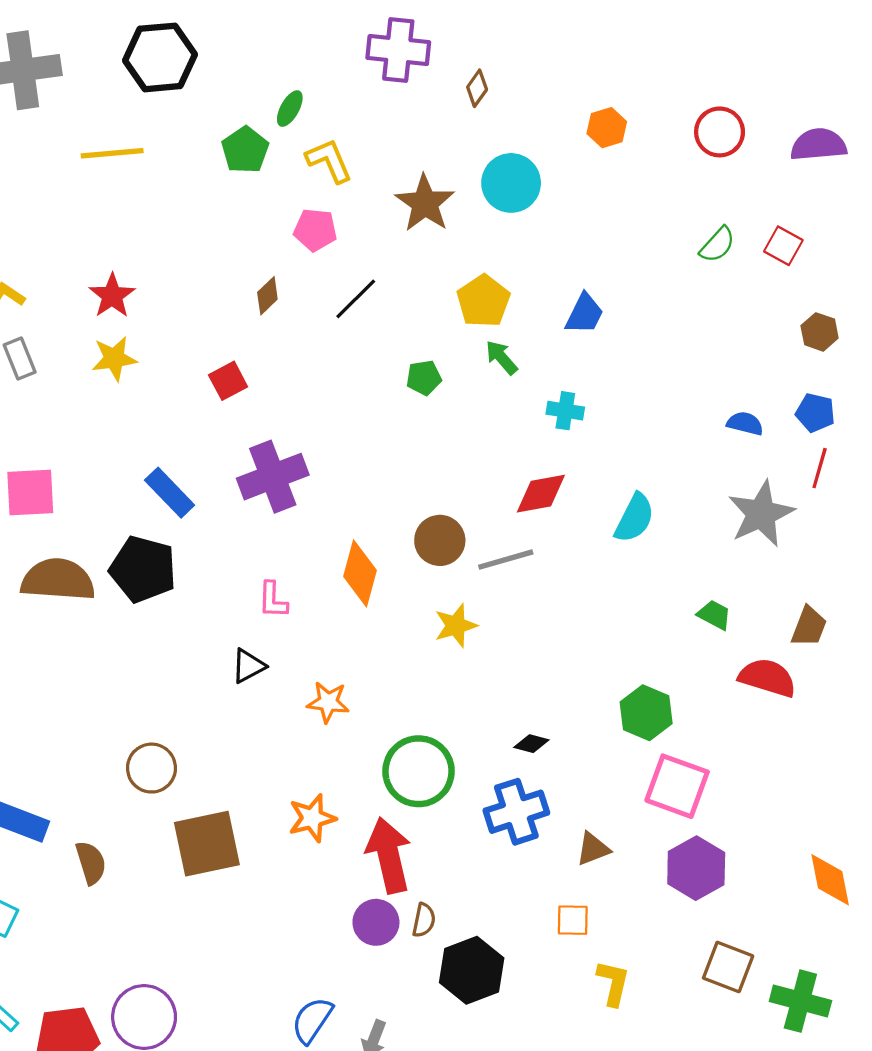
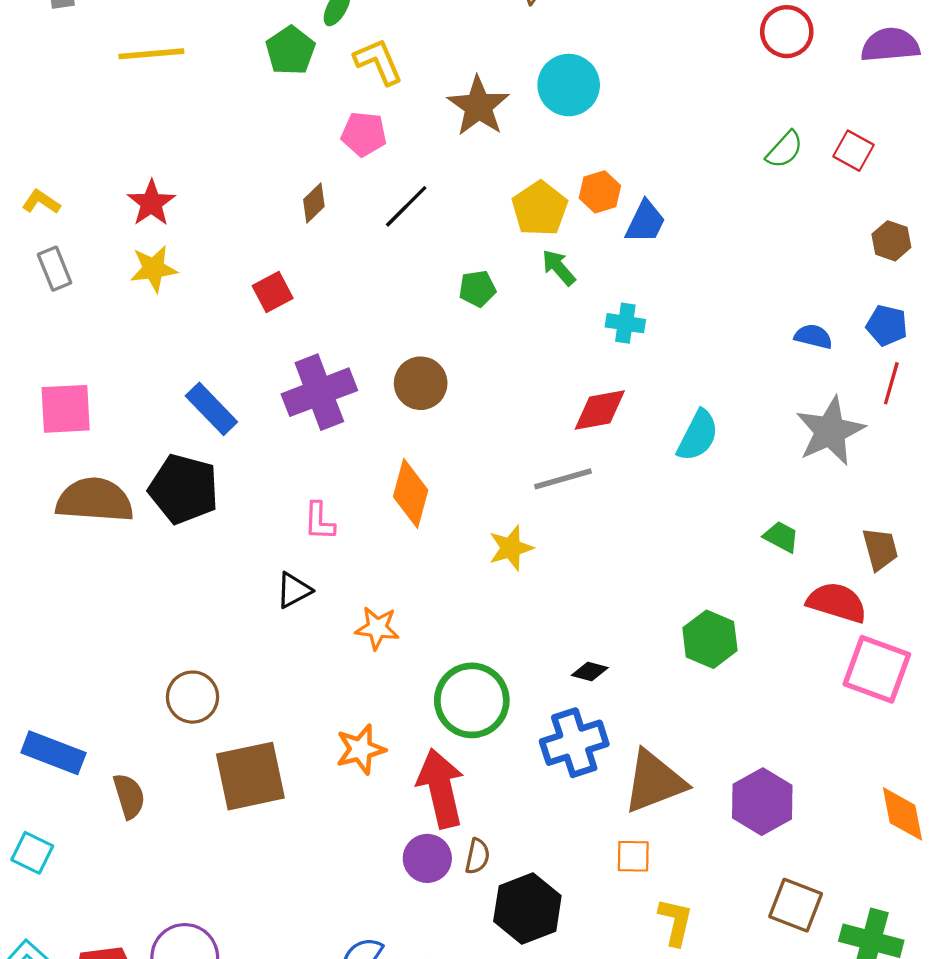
orange hexagon: (607, 128) -> (600, 192), moved
brown circle: (440, 540) -> (421, 383), moved
brown trapezoid: (809, 627) -> (880, 549), turned -36
pink square: (677, 786) -> (877, 669), moved
brown triangle: (593, 849) -> (654, 782), size x1.8

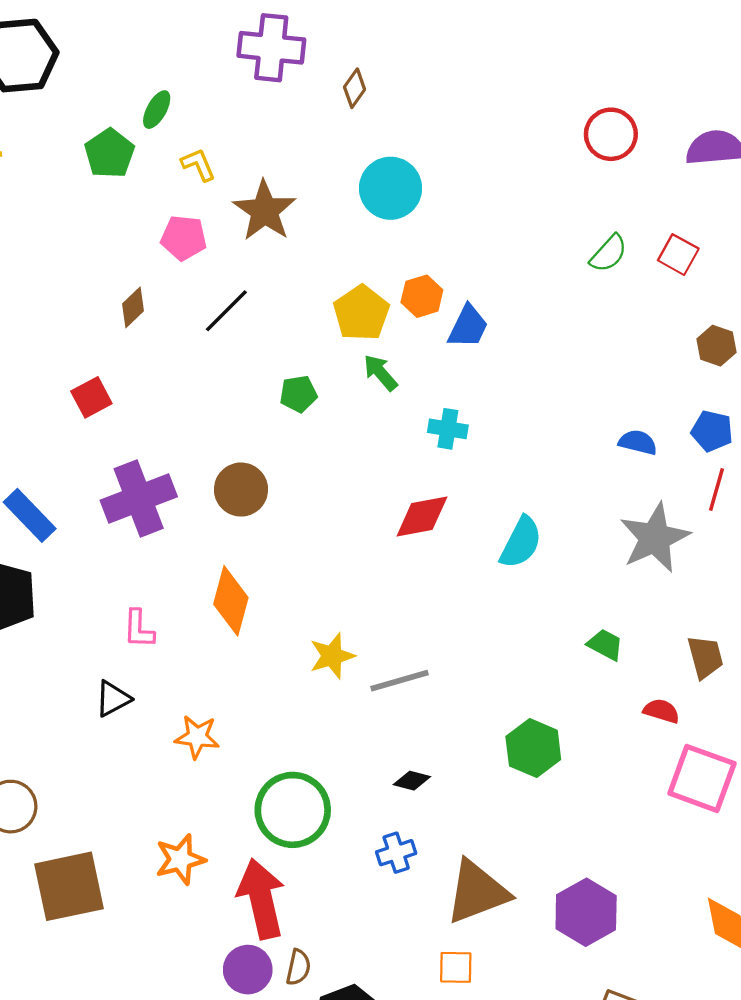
yellow L-shape: (378, 62) -> (198, 165), size x0.7
brown star: (478, 106) -> (265, 211), moved
gray line: (563, 479) -> (400, 681), moved
red semicircle: (837, 602) -> (661, 711), size x0.6
blue cross: (574, 743) -> (396, 853), size x0.6

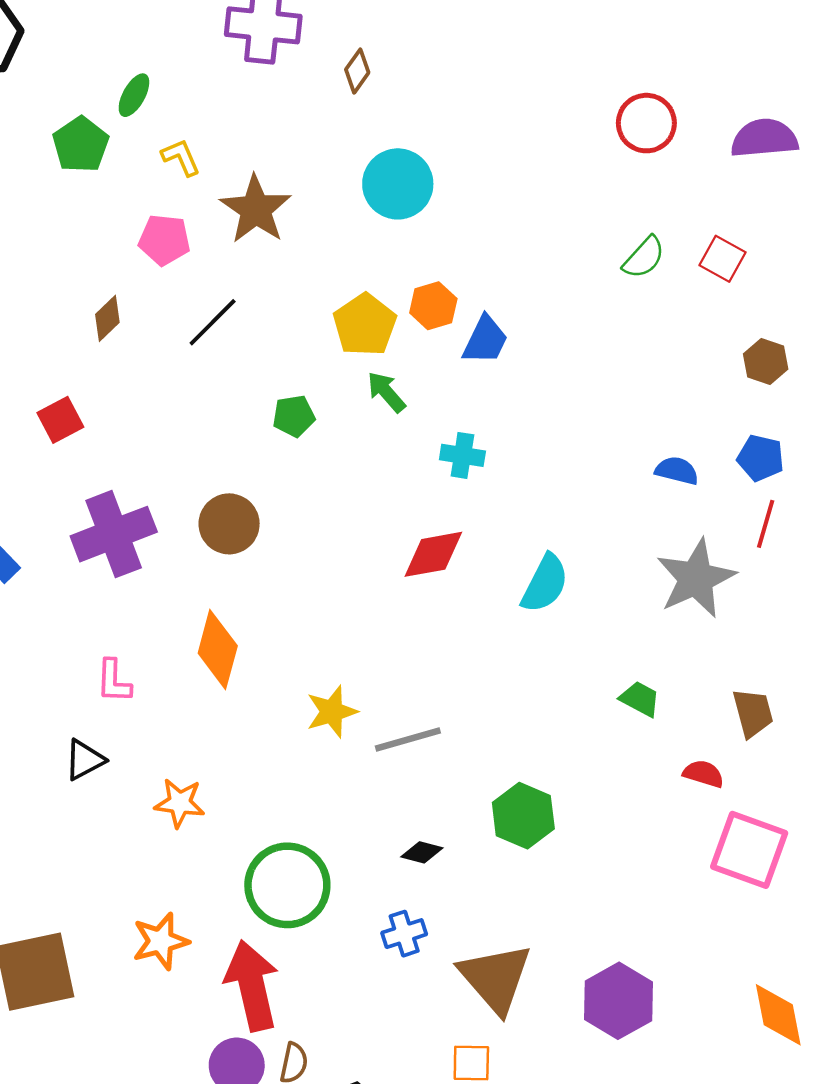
green hexagon: (533, 748) -> (523, 816), moved
brown triangle: (477, 892) -> (495, 978), turned -50

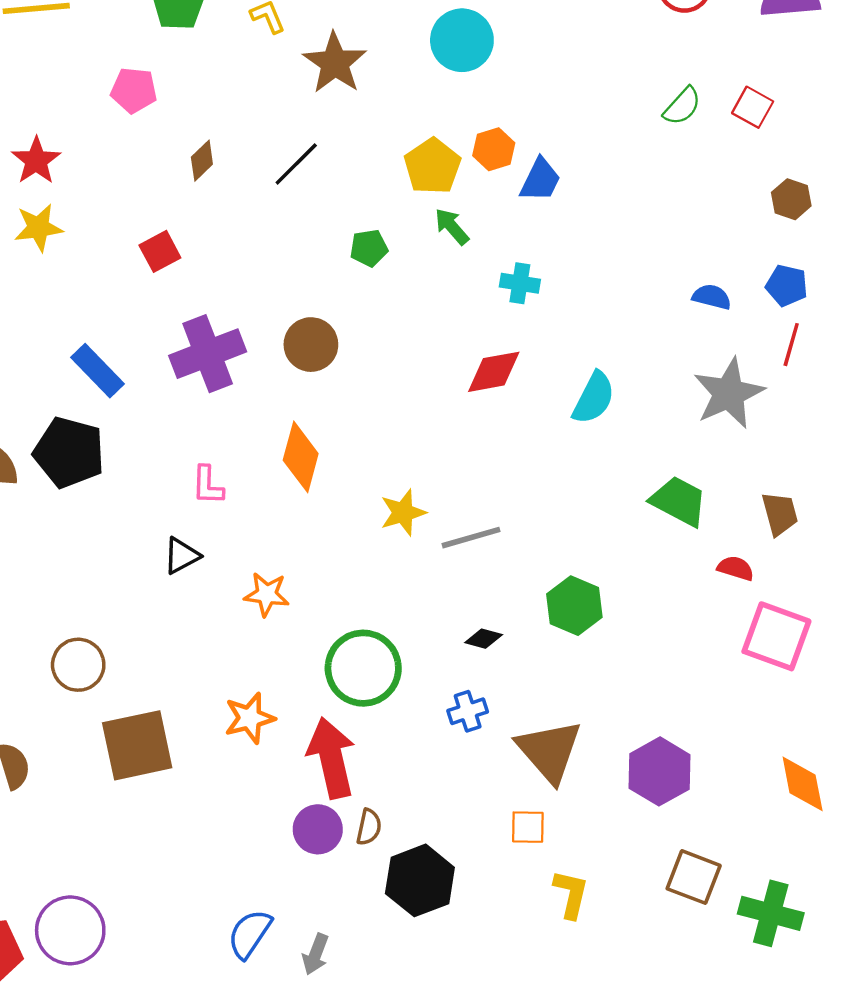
pink pentagon: (164, 240) -> (134, 90), moved
green trapezoid: (640, 699) -> (679, 501), size x1.6

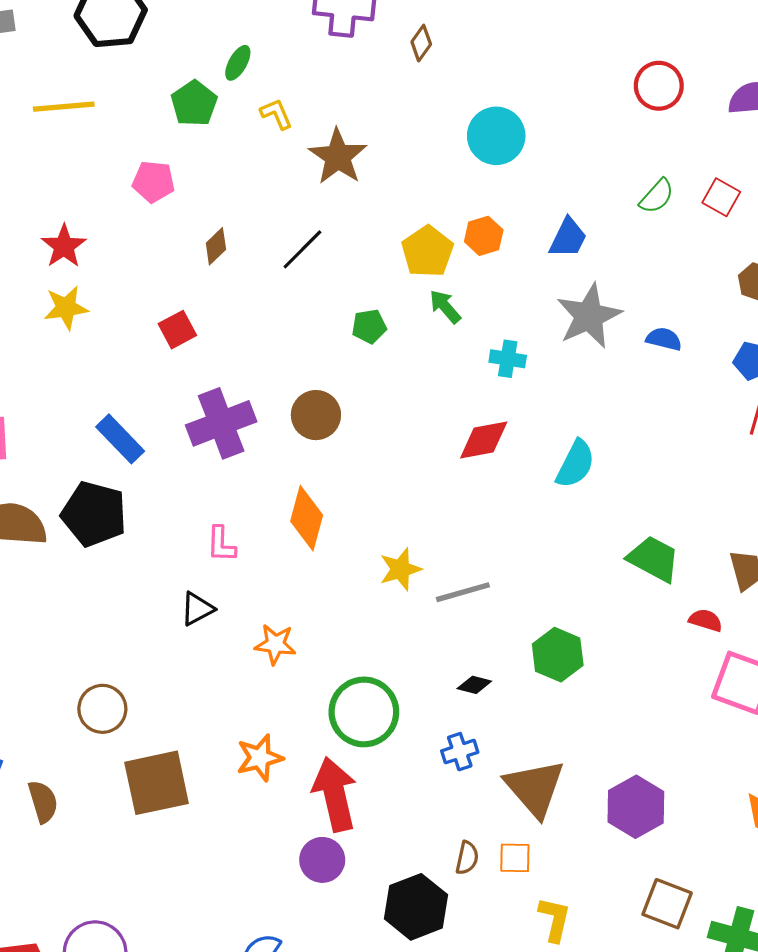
cyan circle: (462, 40) -> (496, 136), moved
blue trapezoid: (540, 180) -> (568, 238), moved
blue semicircle: (712, 297) -> (664, 339), moved
gray star: (729, 393) -> (589, 316), moved
brown semicircle: (369, 827) -> (467, 858), moved

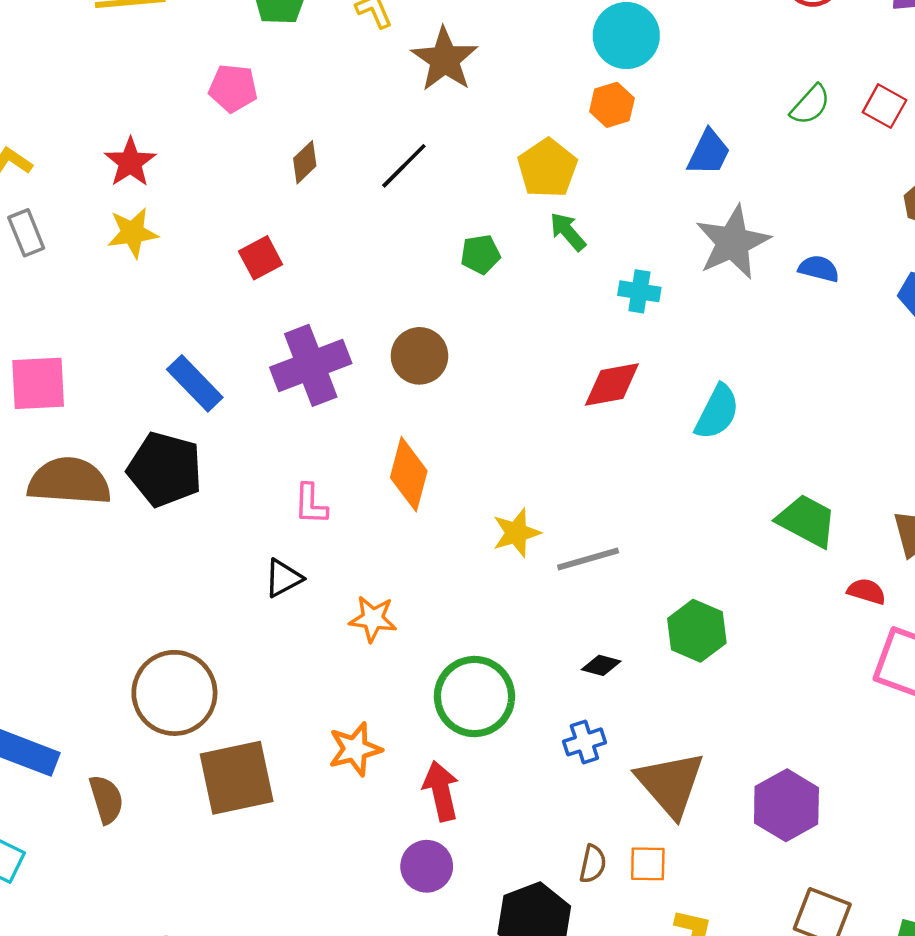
orange hexagon: (484, 236) -> (612, 105), moved
brown circle: (102, 709) -> (174, 693), size x1.5
red arrow: (335, 794) -> (441, 791), size x0.7

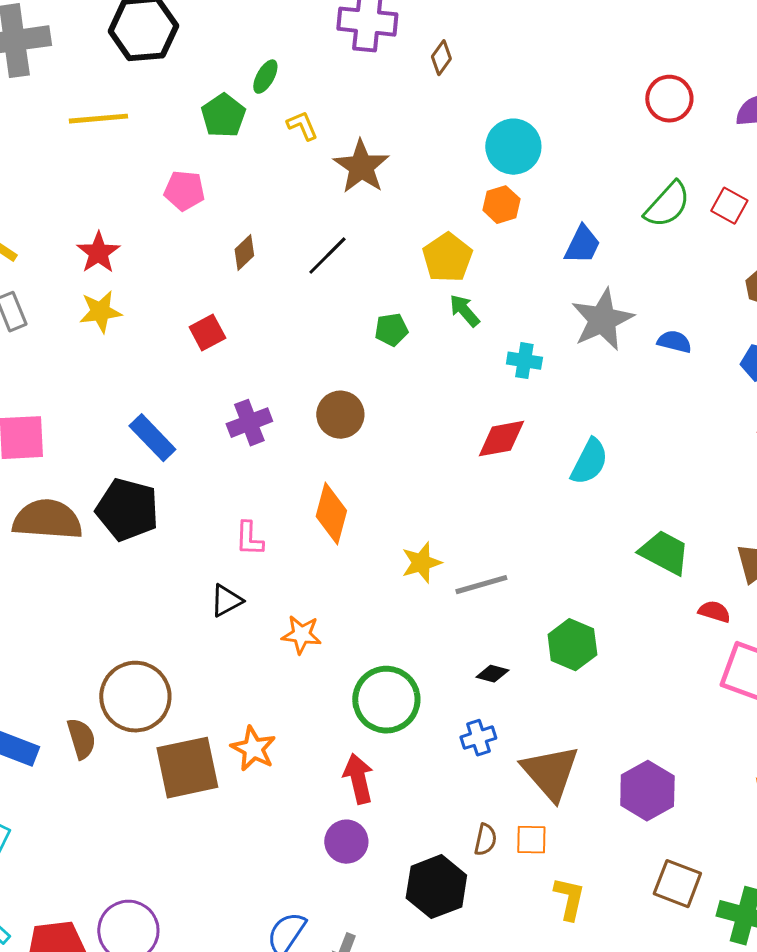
green semicircle: (810, 105) -> (667, 205), size x1.4
purple cross: (311, 365) -> (249, 423), size x0.7
orange star: (355, 749) -> (253, 749), moved, turned -30
brown semicircle: (106, 799) -> (81, 739), moved

